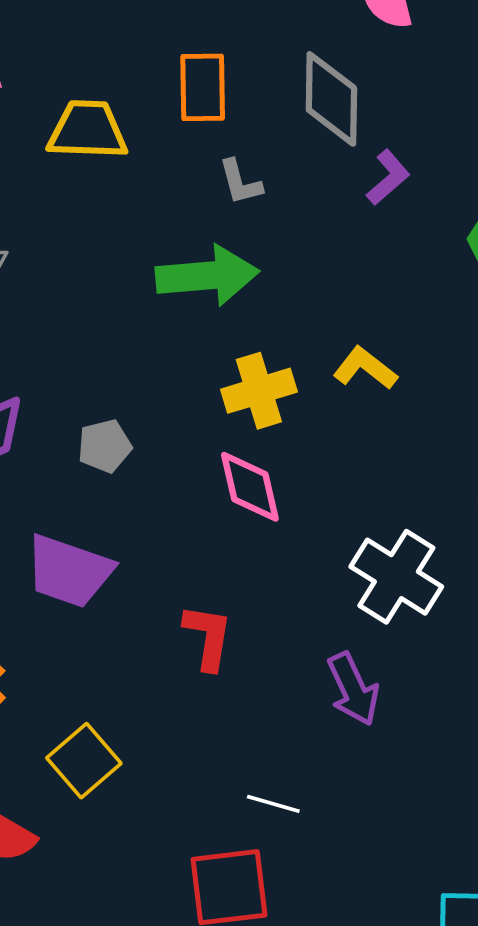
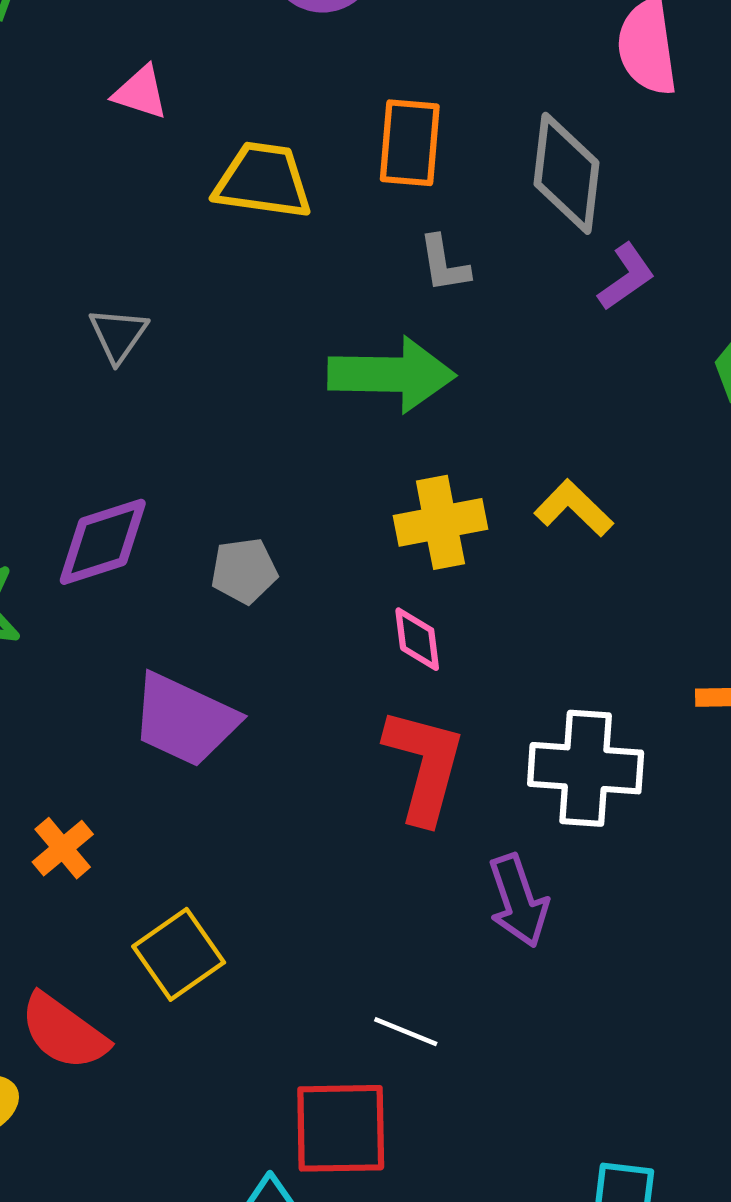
pink diamond: (250, 487) -> (417, 639), size x0.7
white cross: (396, 577) -> (586, 768), turned -34
red L-shape: (208, 637) -> (424, 765), moved, size x1.4

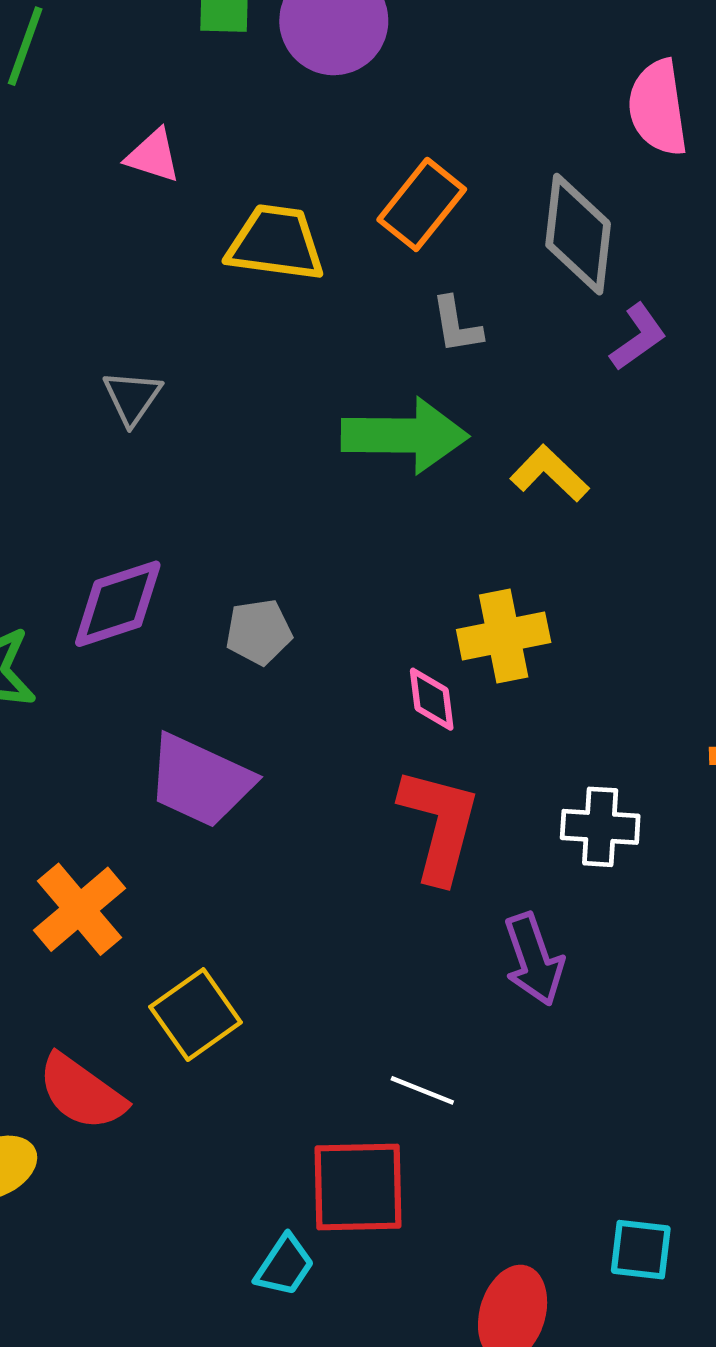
orange rectangle: (410, 143) -> (422, 204), turned 34
yellow L-shape: (574, 508) -> (550, 473), moved
yellow cross: (440, 522) -> (504, 636), moved
white cross: (586, 768) -> (600, 827), size x0.7
orange cross: (63, 848) -> (80, 909), size x1.5

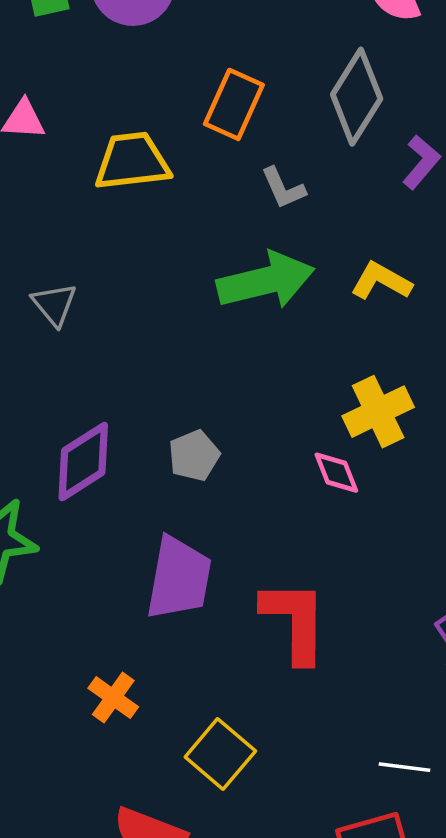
gray diamond: (578, 234) -> (357, 97), turned 40
purple trapezoid: (200, 781) -> (179, 578), turned -90
red L-shape: (439, 825) -> (295, 621), moved
orange cross: (80, 909) -> (113, 698), size x0.7

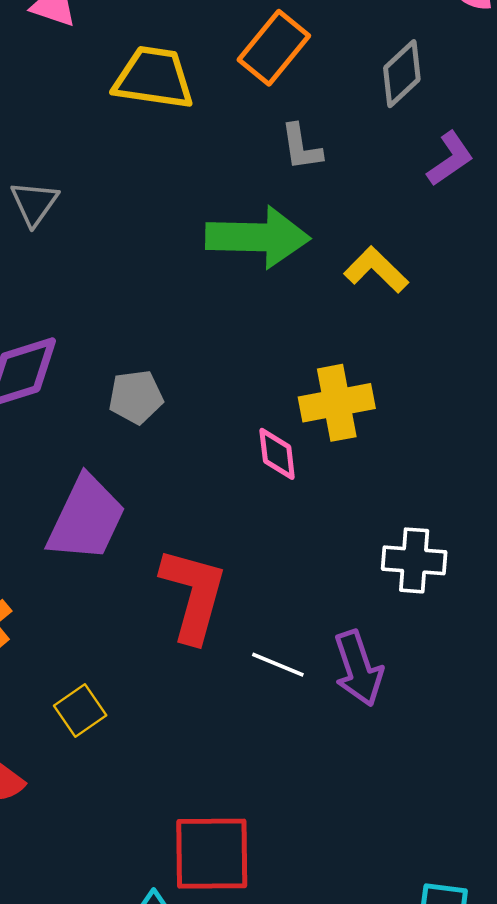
gray diamond: (357, 97) -> (402, 74), size x0.7
yellow square: (220, 754) -> (80, 710), size x0.7
white line: (405, 767) -> (278, 665), moved

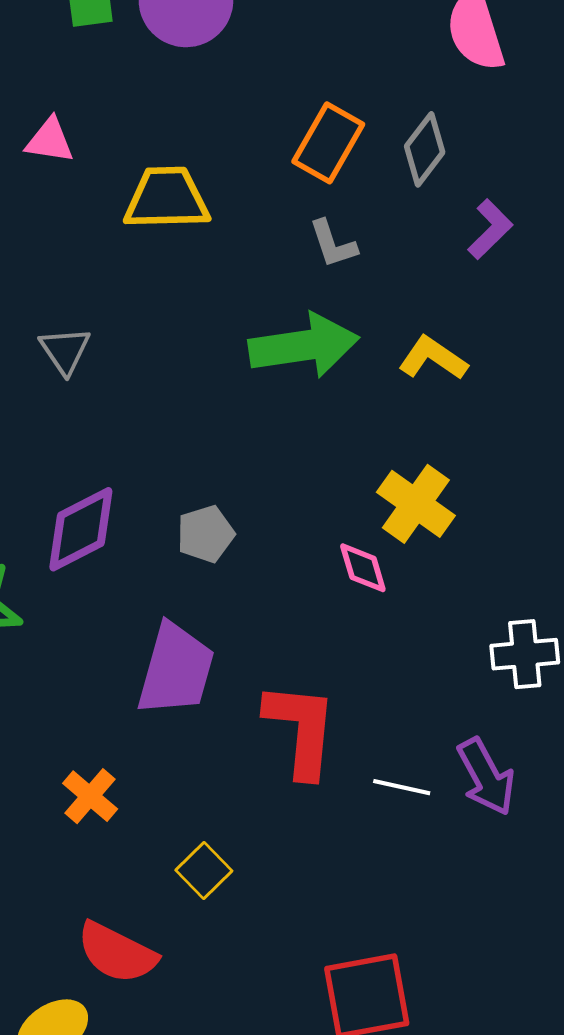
orange rectangle: (274, 48) -> (328, 143), moved
yellow cross: (337, 403) -> (416, 504), turned -34

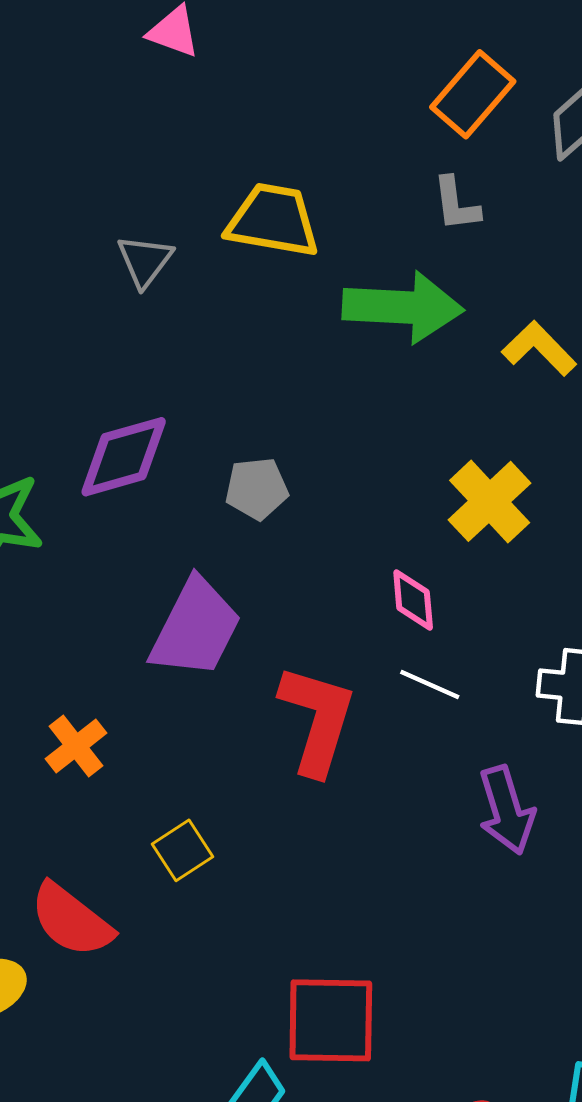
yellow trapezoid: (167, 198) -> (273, 220), moved
pink diamond: (363, 568) -> (413, 600), moved
white line: (402, 787) -> (430, 684), moved

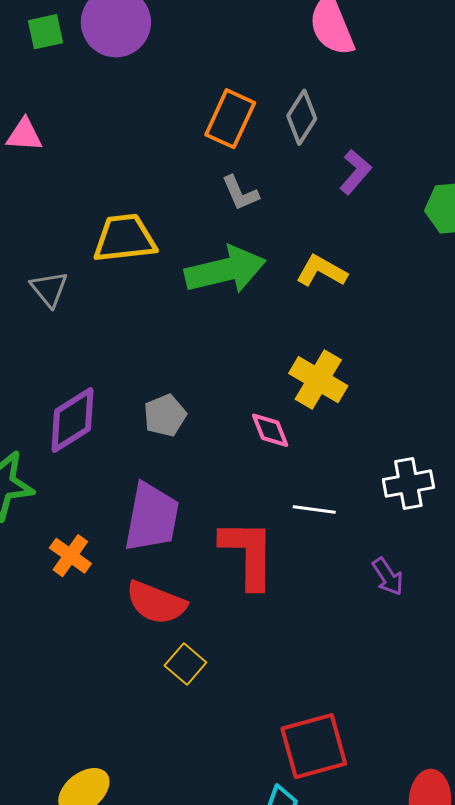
pink diamond: (413, 600) -> (270, 430), moved
orange cross: (76, 746) -> (70, 556), moved
purple arrow: (506, 810) -> (388, 577), size x0.7
red semicircle: (71, 920) -> (156, 603), moved

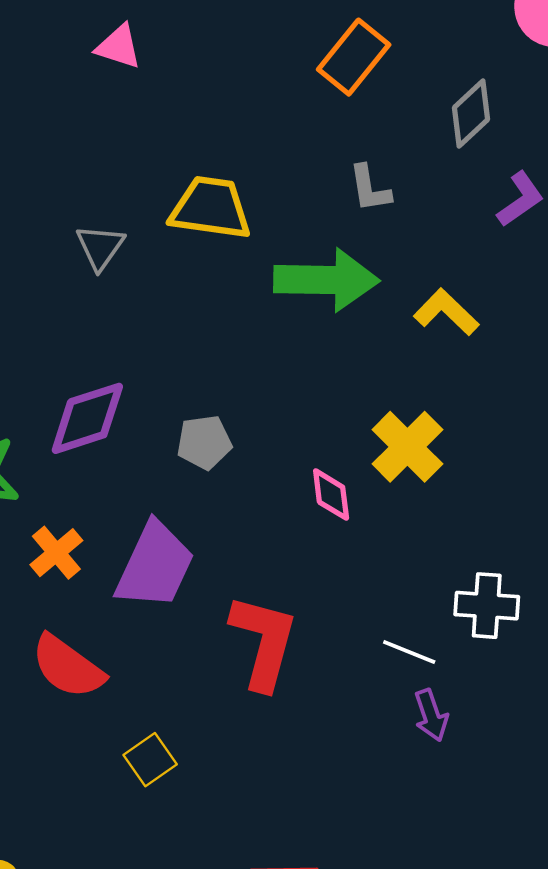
orange rectangle: (230, 119) -> (354, 57), moved
white line: (314, 510) -> (409, 652), moved
orange cross: (70, 556) -> (56, 553), moved
red semicircle: (156, 603) -> (68, 667), moved

